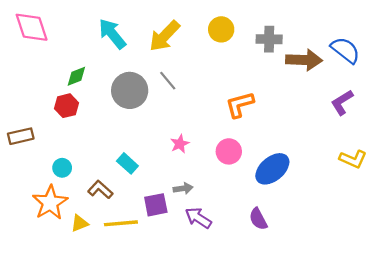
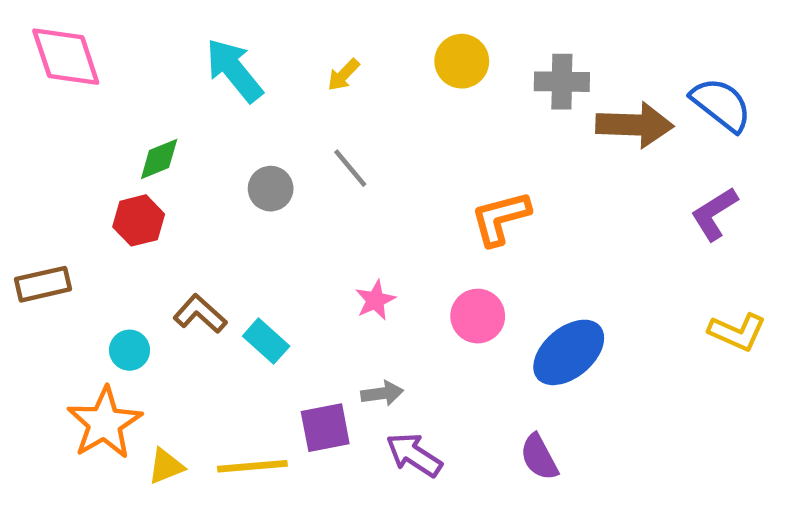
yellow arrow: (165, 36) -> (343, 75), size x0.5
gray circle: (130, 90) -> (271, 189), size x0.6
brown L-shape: (100, 190) -> (200, 314), moved

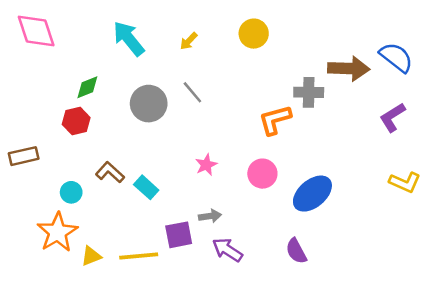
gray cross: (562, 82) -> (309, 92), moved
gray circle: (271, 189) -> (149, 104), size x1.5

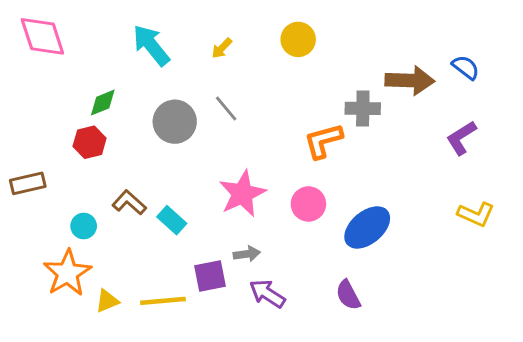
blue semicircle: (396, 57) -> (466, 67), size x0.7
pink star: (206, 165) -> (242, 194), size x1.8

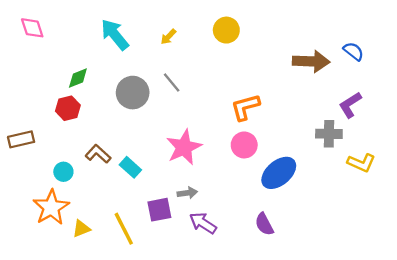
pink diamond: (42, 36) -> (32, 28), size x0.7
gray cross: (363, 108) -> (329, 134), moved
pink circle: (308, 204) -> (244, 145), moved
yellow line: (163, 301) -> (124, 229), turned 68

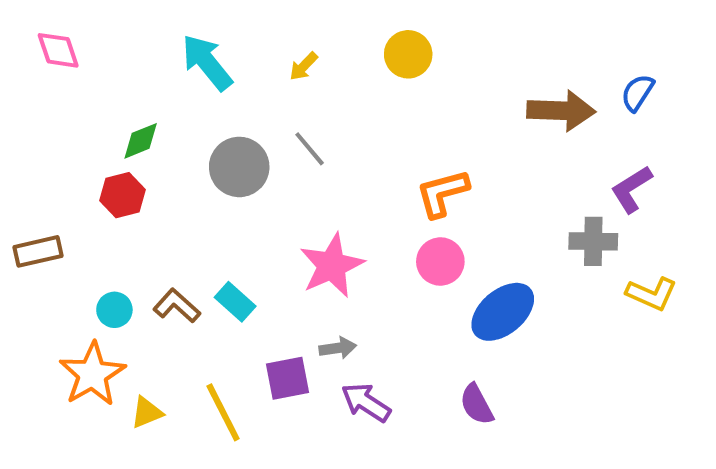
blue semicircle: (354, 51) -> (638, 93), turned -95
brown L-shape: (98, 154) -> (177, 306), moved

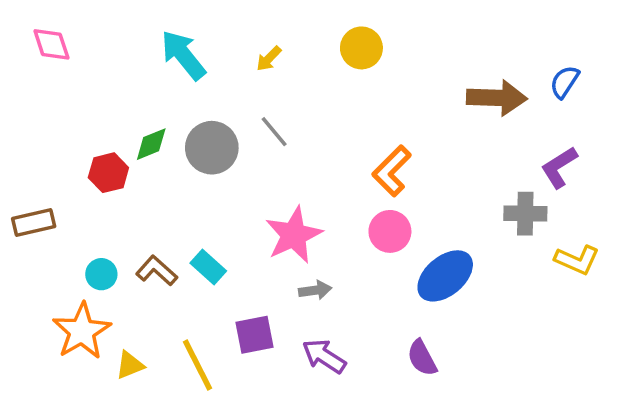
green diamond: (141, 141) -> (151, 144), moved
orange L-shape: (442, 193) -> (392, 171), turned -30
gray arrow: (338, 348) -> (315, 290), moved

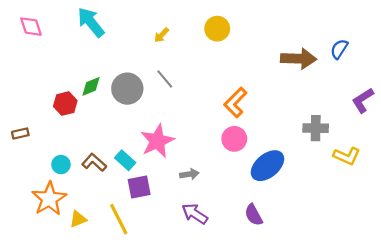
cyan arrow: (183, 55) -> (91, 22), moved
purple L-shape: (559, 167) -> (363, 100), moved
brown rectangle: (34, 223) -> (20, 134), size x0.7
pink star: (294, 235) -> (157, 141), moved
purple square: (255, 335) -> (139, 187), moved

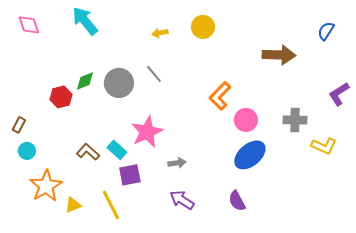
yellow arrow: (162, 35) -> (160, 33), moved, turned 35
blue semicircle: (339, 49) -> (326, 31), moved
brown rectangle: (20, 134) -> (19, 125), turned -49
pink circle: (234, 139) -> (246, 120), moved
cyan circle: (61, 165) -> (27, 151), moved

